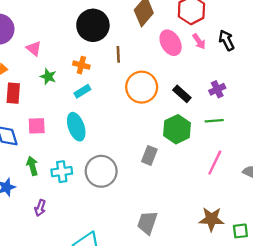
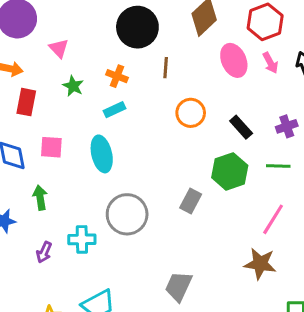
orange circle: (142, 87) -> (191, 113), size x0.7
cyan cross: (62, 172) -> (82, 239), moved
brown star: (211, 219) -> (260, 264), moved

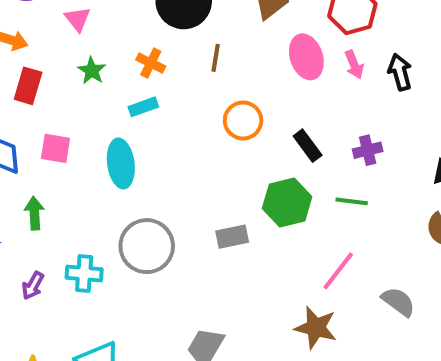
gray rectangle: (191, 201) -> (232, 237), turned 45

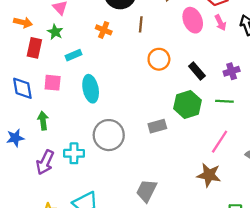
green star: (92, 71) -> (55, 32), moved
cyan rectangle: (143, 107) -> (74, 55), moved
purple arrow: (33, 286) -> (45, 162), size x1.5

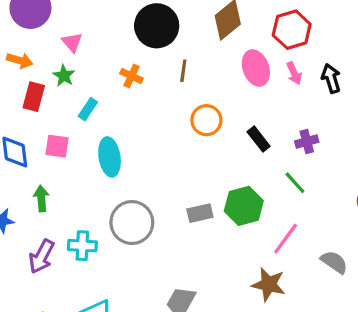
cyan rectangle: (74, 55) -> (88, 109), turned -35
green line: (224, 101) -> (295, 183), turned 42
green hexagon: (187, 104) -> (244, 206), moved

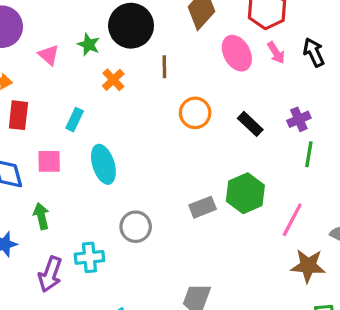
green star: (64, 76) -> (89, 45), moved
orange cross: (131, 76) -> (113, 80), turned 30
green line: (295, 183) -> (309, 154), moved, turned 60
gray circle: (132, 223) -> (136, 227), size x0.7
brown star: (269, 284) -> (308, 266), moved

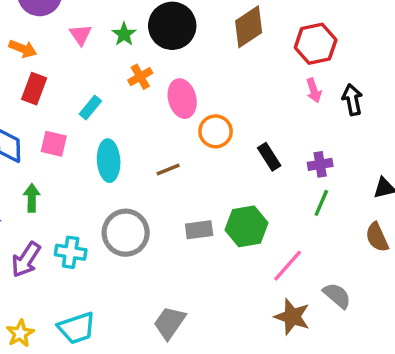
pink ellipse: (237, 53) -> (182, 99), moved
brown line: (164, 67) -> (168, 169), moved, turned 55
gray circle: (136, 227) -> (126, 233), size x1.4

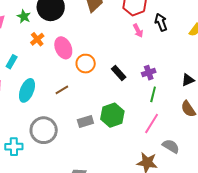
black arrow: (352, 100) -> (161, 22), moved
cyan ellipse: (109, 161) -> (27, 90), turned 35
pink line: (288, 266) -> (152, 123), moved

